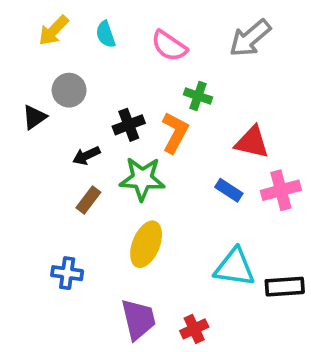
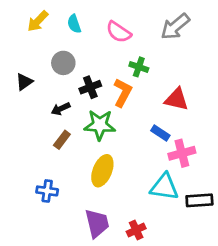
gray circle: (69, 90) -> (63, 63), moved
pink cross: (281, 190) -> (182, 153), moved

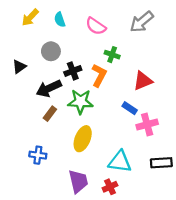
red triangle: (177, 99) -> (143, 81), turned -35
black arrow: (61, 109) -> (49, 88), size x1.6
cyan triangle: (164, 187) -> (120, 162), moved

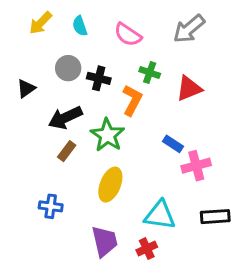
black cross: (73, 71) -> (99, 78), moved, turned 35
red triangle: (143, 81) -> (189, 88), moved
green star: (80, 102) -> (107, 135), turned 30

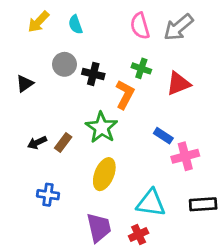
pink semicircle: (128, 35) -> (140, 26), moved, turned 40
black arrow: (65, 118) -> (37, 143), moved, size x0.6

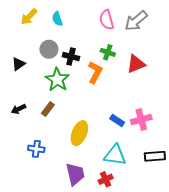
green star: (102, 127) -> (57, 80), moved
blue rectangle: (163, 136) -> (117, 121), moved
black arrow: (37, 143) -> (18, 109), moved

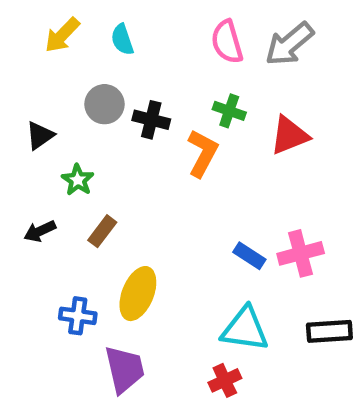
green star: (57, 80) -> (78, 180), moved, size x0.6
yellow ellipse: (79, 133) -> (138, 294), moved
purple trapezoid: (75, 174) -> (125, 369), moved

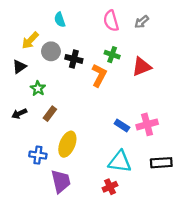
yellow arrow: (62, 35) -> (30, 40), moved
gray arrow: (289, 44) -> (142, 22), size x0.6

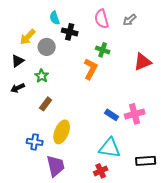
black cross: (74, 59) -> (70, 32), moved
red triangle: (142, 67) -> (143, 62), moved
green star: (38, 88) -> (42, 76), moved
black arrow: (19, 114) -> (18, 88), moved
black rectangle: (161, 163) -> (146, 161), moved

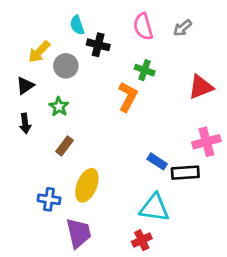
black arrow: (18, 88) -> (25, 123), turned -72
pink cross: (135, 114) -> (206, 142), moved
black rectangle: (146, 161) -> (185, 173), moved

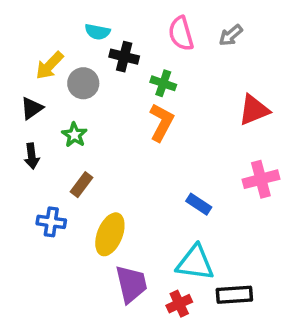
cyan semicircle: (77, 25) -> (97, 32), turned -60
green cross: (145, 70) -> (163, 83), moved
black rectangle: (185, 173) -> (234, 295), moved
blue cross: (49, 199) -> (51, 222), moved
purple trapezoid: (79, 233) -> (131, 284), moved

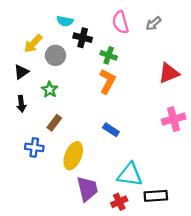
blue rectangle: (199, 204) -> (111, 130), moved

